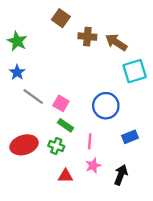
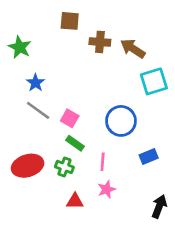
brown square: (61, 18) -> (70, 21), turned -30
blue star: (17, 72) -> (35, 83), moved
black arrow: (121, 175) -> (159, 206), moved

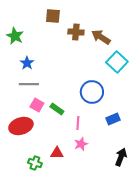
cyan square: (154, 81) -> (117, 62), turned -30
gray line: (38, 110) -> (29, 84), turned -36
pink square: (70, 118) -> (37, 105), moved
green cross: (64, 167) -> (35, 163), moved

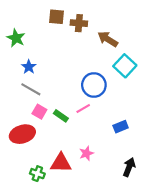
brown cross: (76, 32) -> (79, 23), moved
gray line: (29, 84) -> (31, 89), turned 30
blue circle: (92, 92) -> (94, 85), moved
pink line: (78, 123) -> (83, 108), moved, turned 56
red triangle: (57, 153) -> (61, 163), size x1.5

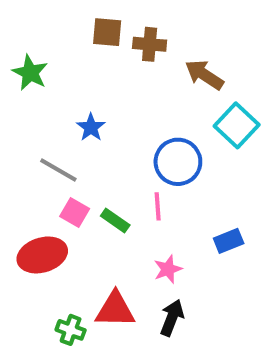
blue star: (29, 67) -> (91, 127), moved
pink line: (83, 108) -> (158, 206), turned -64
pink star: (86, 153) -> (168, 269), moved
black arrow: (129, 167) -> (172, 318), moved

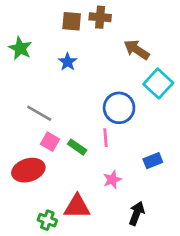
brown cross: (150, 44) -> (100, 17), moved
blue star: (91, 127) -> (68, 62), moved
black arrow: (172, 318) -> (137, 213), moved

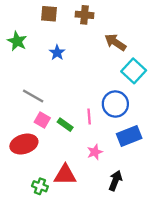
brown square: (72, 21) -> (49, 14), moved
blue circle: (119, 108) -> (115, 104), moved
blue rectangle: (153, 161) -> (129, 136), size x1.5

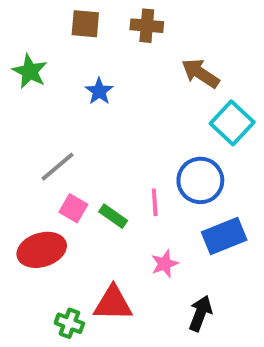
gray line: (33, 96) -> (58, 167), turned -70

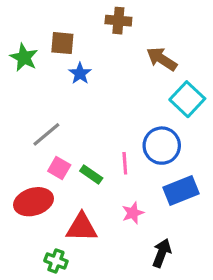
brown square: (85, 24) -> (62, 43), moved
red triangle: (113, 303) -> (82, 227), moved

